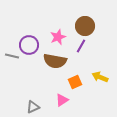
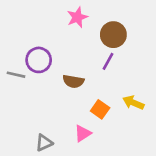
pink star: (58, 37) -> (77, 17), moved
brown semicircle: (55, 61) -> (73, 81), size x0.7
orange square: (75, 82) -> (100, 109), turned -32

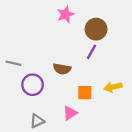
purple circle: (39, 60) -> (33, 85), moved
yellow arrow: (133, 103) -> (113, 87), turned -36
orange square: (100, 109) -> (85, 93), turned -35

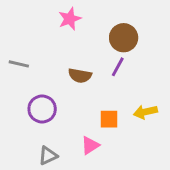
pink star: (65, 14) -> (70, 19), moved
gray line: (13, 63) -> (19, 64), moved
brown semicircle: (62, 69) -> (80, 76), moved

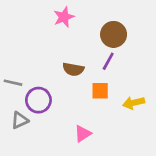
gray line: (19, 64) -> (13, 83), moved
orange square: (109, 119) -> (100, 91), moved
gray triangle: (48, 156) -> (20, 120), moved

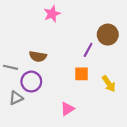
brown circle: (114, 34) -> (108, 35), moved
brown semicircle: (73, 69) -> (38, 56), moved
yellow arrow: (134, 103) -> (109, 84), turned -112

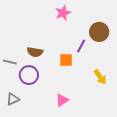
pink star: (52, 14) -> (63, 13), moved
orange square: (82, 74) -> (66, 60), moved
gray triangle: (16, 98) -> (13, 99), moved

